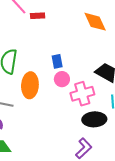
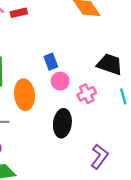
pink cross: (82, 94) -> (87, 94), size x0.7
black ellipse: (94, 119) -> (62, 123), moved, turned -70

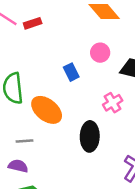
pink circle: (60, 81) -> (100, 53), moved
orange ellipse: (24, 95) -> (47, 110), turned -40

